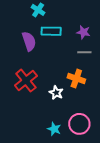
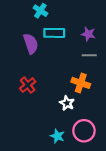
red cross: (26, 81) -> (28, 85), size x0.7
white star: (56, 93) -> (67, 103), moved

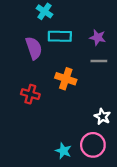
orange cross: (81, 83) -> (66, 79), moved
red cross: (28, 85) -> (30, 94), turned -35
white star: (67, 103) -> (102, 117), moved

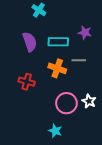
cyan rectangle: (60, 36) -> (58, 42), moved
gray line: (99, 61) -> (79, 60), moved
pink circle: (93, 145) -> (66, 103), moved

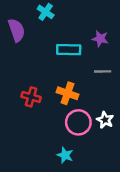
purple semicircle: (30, 42) -> (16, 30), moved
gray line: (79, 60) -> (103, 71), moved
orange cross: (57, 68) -> (67, 93), moved

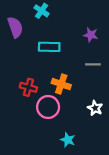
cyan rectangle: (69, 50) -> (49, 47), moved
pink circle: (78, 122) -> (48, 107), moved
cyan star: (65, 155) -> (68, 140), moved

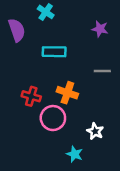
purple star: (91, 35) -> (100, 29), moved
white star: (95, 108) -> (95, 131), moved

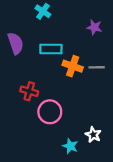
purple semicircle: (17, 30) -> (16, 43), moved
orange cross: (67, 93) -> (73, 66), moved
white star: (95, 131) -> (93, 135), moved

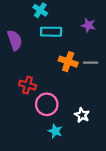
cyan rectangle: (51, 49) -> (51, 32), moved
white star: (93, 135) -> (82, 115), moved
cyan star: (70, 146) -> (55, 131), moved

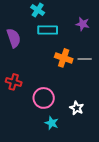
red cross: (27, 85) -> (14, 82), moved

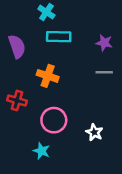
purple star: (83, 24) -> (104, 43), moved
orange cross: (64, 58) -> (48, 76), moved
cyan star: (52, 123) -> (42, 151), moved

